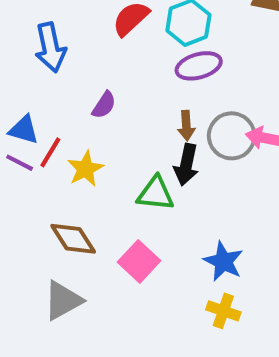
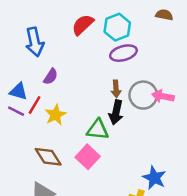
purple semicircle: (104, 105) -> (51, 77), moved
pink square: (139, 261) -> (88, 157), moved
blue star: (223, 261) -> (154, 178), moved

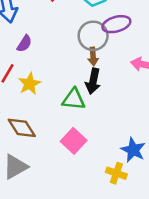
purple ellipse: (123, 53) -> (116, 24), moved
gray circle: (143, 95) -> (93, 36), moved
pink square: (88, 157) -> (74, 141), moved

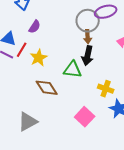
brown diamond: (22, 128) -> (47, 88), moved
pink square: (74, 141) -> (85, 117), moved
yellow cross: (116, 173) -> (106, 89), moved

